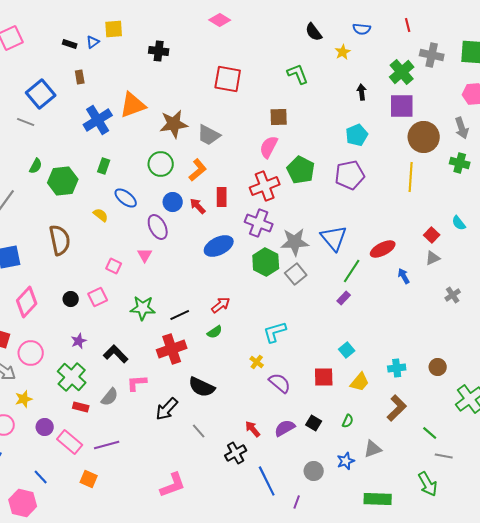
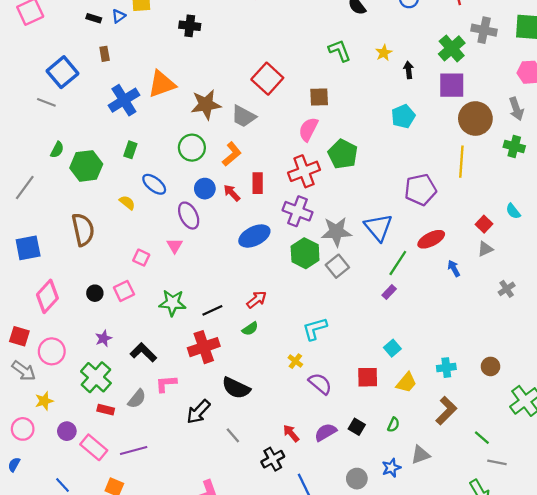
yellow star: (343, 52) -> (384, 53), moved
red square: (228, 79) -> (267, 79), moved, turned 32
purple pentagon: (350, 175) -> (420, 190), moved

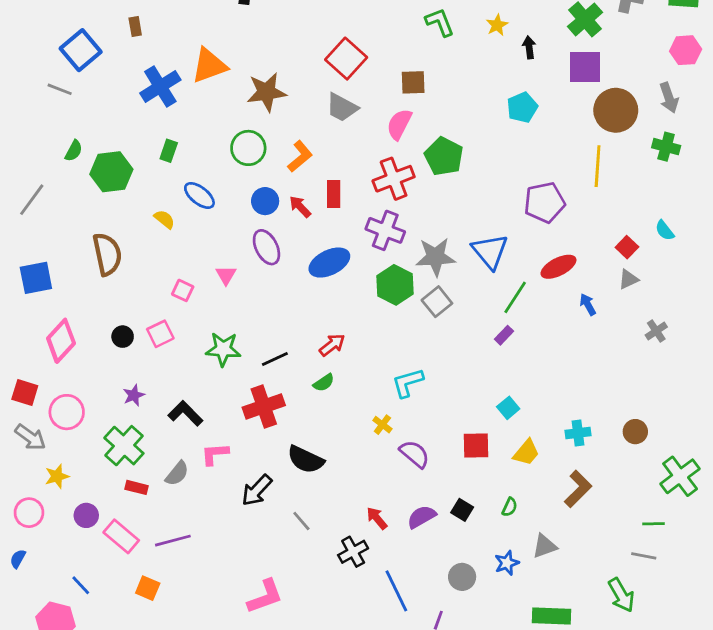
gray trapezoid: (244, 116) -> (342, 107), moved
purple ellipse: (189, 216) -> (266, 247), moved
green line: (482, 438) -> (653, 524), moved, turned -42

